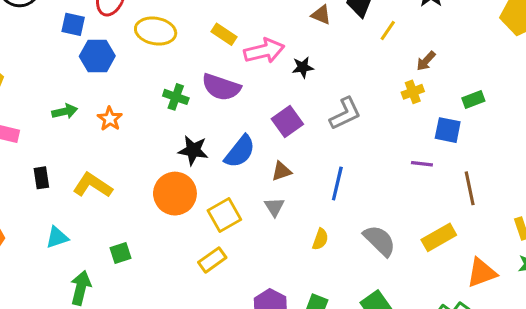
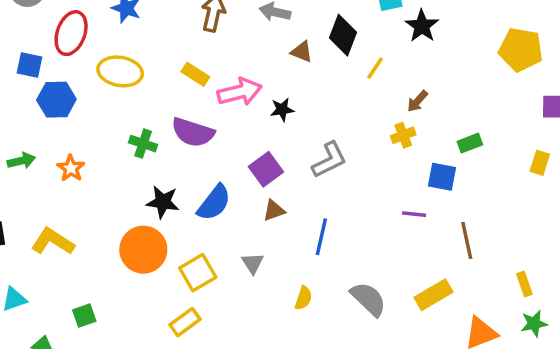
brown triangle: (281, 171) -> (274, 210), moved

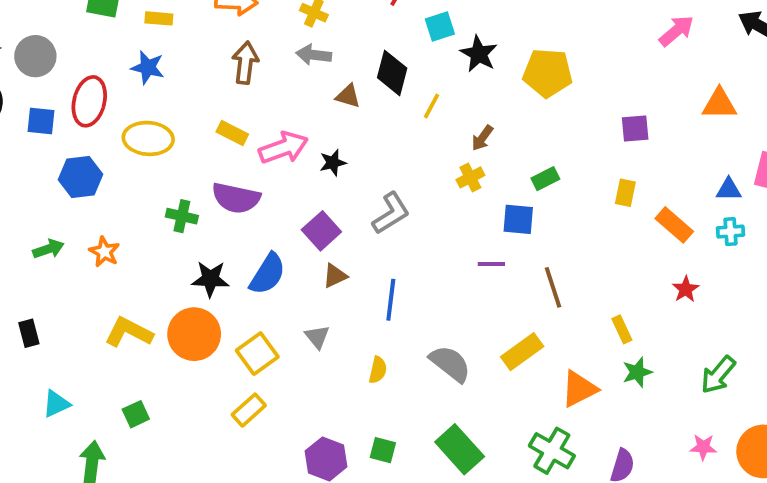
yellow pentagon: (521, 50) -> (548, 73), moved
blue square: (30, 65) -> (41, 121), moved
yellow L-shape: (53, 242) -> (129, 332), moved

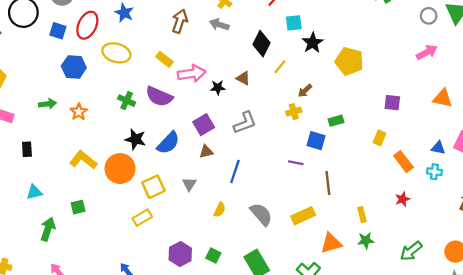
brown triangle: (348, 96) -> (243, 78), moved

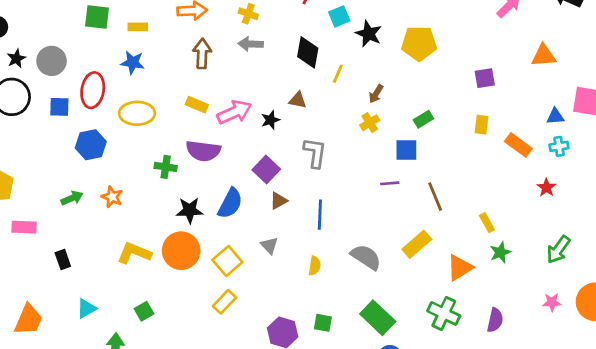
gray L-shape: (245, 123) -> (315, 153), turned -45
red star: (403, 199) -> (546, 187), moved

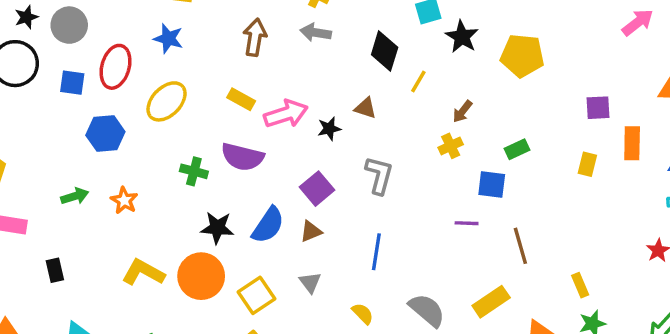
yellow ellipse: (137, 113) -> (167, 101), turned -52
orange rectangle: (518, 145) -> (632, 143), moved, turned 48
brown triangle: (279, 201) -> (311, 231), moved
yellow semicircle: (315, 266) -> (363, 314), turned -60

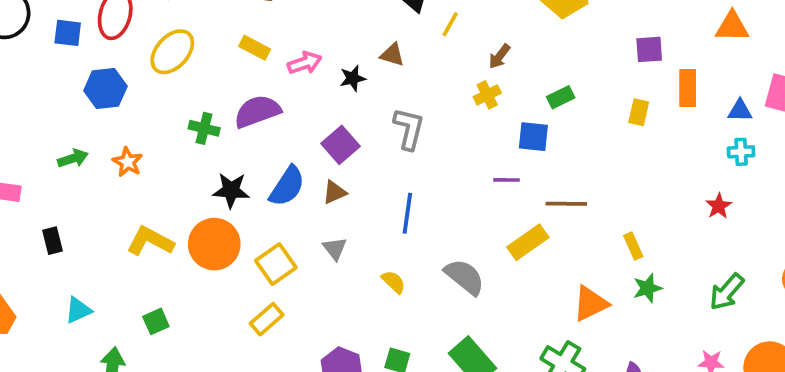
pink arrow: (286, 114) -> (305, 63), size x0.7
purple semicircle: (242, 157) -> (257, 111), turned 147
brown line: (520, 246) -> (566, 204), turned -72
yellow rectangle: (491, 302) -> (528, 242), moved

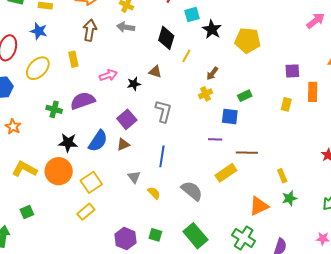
yellow rectangle: (255, 48) -> (73, 59), moved, turned 49
gray triangle: (335, 249) -> (134, 177), moved

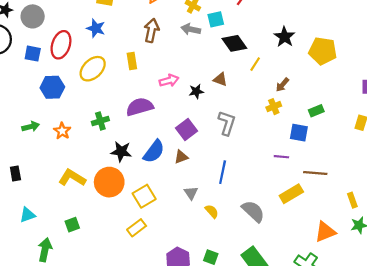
cyan square: (192, 14) -> (216, 19), moved
black diamond: (166, 38) -> (234, 43), turned -55
green cross: (54, 109) -> (100, 121), moved, turned -35

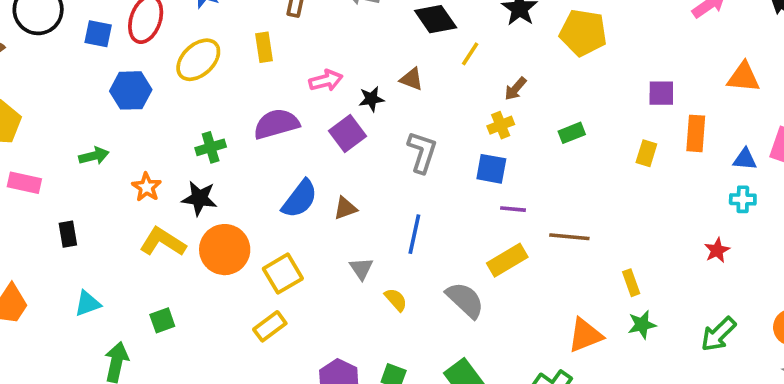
purple square: (187, 130) -> (347, 133), moved
orange star: (62, 131) -> (147, 187), moved
blue square: (299, 133) -> (491, 169), moved
black star: (121, 152) -> (199, 198), moved
yellow rectangle: (291, 194) -> (507, 260), moved

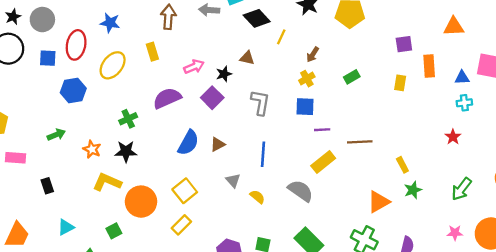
orange circle: (225, 250) -> (141, 202), moved

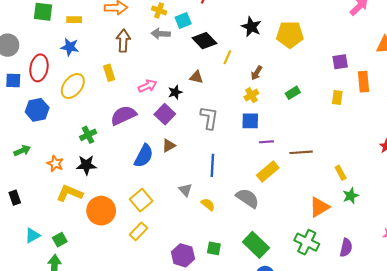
brown triangle: (218, 144) -> (169, 146), moved
green square: (114, 231) -> (60, 240), moved

